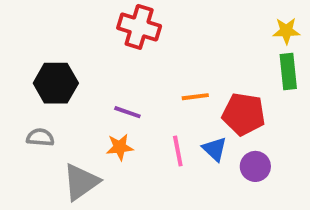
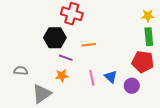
black hexagon: (56, 83) -> (55, 38), moved
orange line: (195, 97) -> (89, 45), moved
red pentagon: (244, 114) -> (143, 62), moved

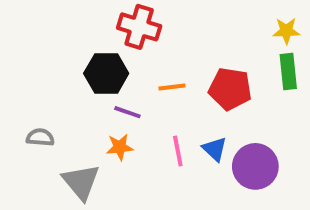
red pentagon: (143, 62) -> (230, 89), moved
purple circle: (132, 86) -> (255, 166), size x1.5
gray triangle: (42, 94) -> (81, 182), turned -35

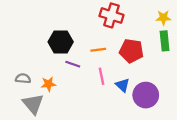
red cross: (139, 27) -> (111, 15), moved
orange star: (120, 147) -> (48, 84), moved
pink line: (178, 151) -> (102, 76), moved
gray triangle: (81, 182) -> (33, 104), moved

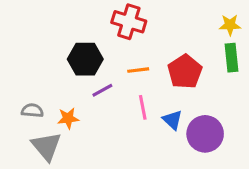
red cross: (111, 15) -> (129, 22), moved
red pentagon: (131, 51) -> (185, 72), turned 30
purple line: (73, 64) -> (102, 90), turned -48

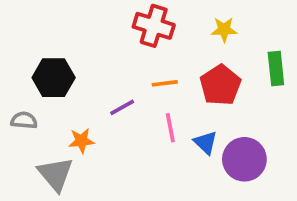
yellow star: (230, 25) -> (224, 30), moved
black hexagon: (85, 59) -> (54, 78), moved
gray semicircle: (32, 111) -> (24, 120), moved

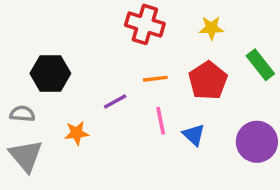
green rectangle: (276, 68) -> (260, 65), turned -32
purple circle: (244, 159) -> (257, 142), moved
gray triangle: (55, 174) -> (26, 156), moved

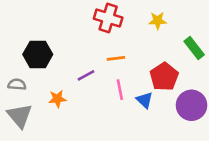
red pentagon: (208, 80) -> (164, 77), moved

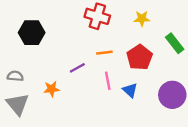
black hexagon: (38, 54) -> (32, 33), moved
red pentagon: (164, 77) -> (139, 57), moved

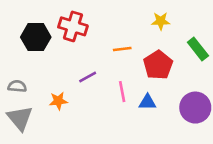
red cross: (97, 16) -> (73, 26), moved
orange line: (104, 53) -> (122, 49), moved
blue triangle: (130, 90) -> (147, 102), turned -42

